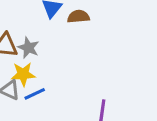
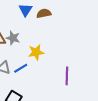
yellow star: (23, 74) -> (36, 52), moved

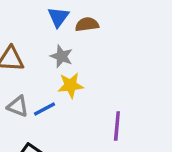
gray star: (13, 38) -> (62, 56), moved

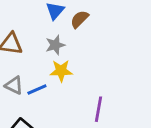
brown semicircle: (87, 24) -> (79, 19), turned -42
gray star: (62, 56) -> (55, 45), turned 30

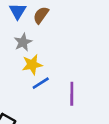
blue line: (37, 89) -> (41, 83), moved

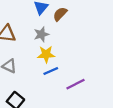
purple line: (72, 94) -> (76, 84), turned 54

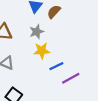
blue line: (51, 71) -> (56, 66), moved

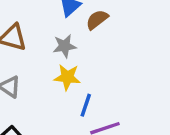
blue line: (56, 66) -> (86, 105), turned -56

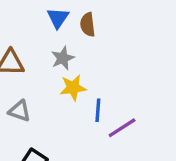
brown semicircle: (97, 20) -> (88, 25), turned -45

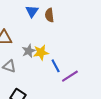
gray star: (63, 58) -> (29, 51), moved
blue line: (98, 110) -> (56, 66), turned -32

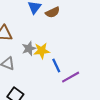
brown semicircle: (49, 15) -> (53, 12), turned -112

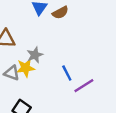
yellow star: (42, 51) -> (26, 68), moved

